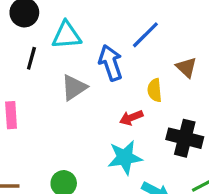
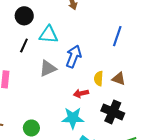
blue line: (145, 35) -> (117, 36), moved, turned -36
blue arrow: (111, 63) -> (74, 57), turned 30
brown triangle: (186, 67) -> (119, 79), moved, turned -32

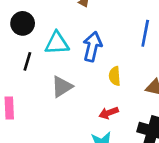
blue arrow: (74, 57) -> (92, 47), moved
yellow semicircle: (99, 79) -> (115, 76), moved

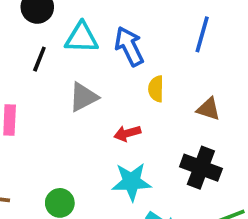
blue arrow: (92, 47) -> (129, 46), turned -44
red arrow: (109, 113) -> (127, 133), moved

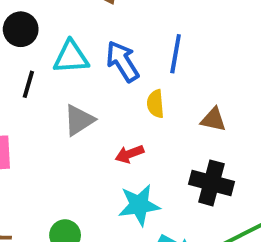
blue line: (202, 34) -> (176, 54), moved

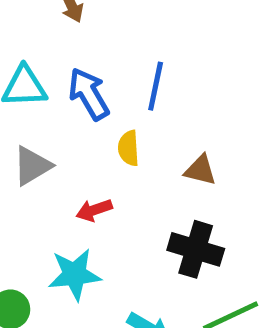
cyan star: (139, 205) -> (75, 274), moved

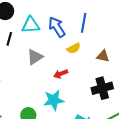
yellow semicircle: (129, 148) -> (74, 48), turned -112
black cross: (196, 249) -> (102, 88), turned -30

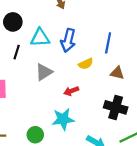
blue line: (84, 23) -> (108, 43), moved
blue arrow: (57, 27) -> (68, 40), turned -135
black cross: (102, 88) -> (116, 107), turned 30

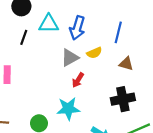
gray triangle: (44, 72) -> (70, 58), moved
red arrow: (71, 91) -> (78, 80), turned -40
black cross: (116, 107) -> (123, 99), turned -30

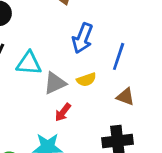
cyan triangle: (49, 24) -> (29, 63), moved
blue arrow: (77, 28) -> (82, 38), moved

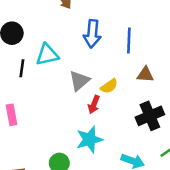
cyan triangle: (29, 63) -> (47, 55), moved
yellow semicircle: (86, 80) -> (109, 86), moved

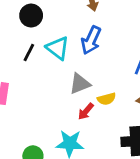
blue arrow: (92, 34) -> (91, 40), moved
cyan triangle: (47, 55) -> (58, 48), turned 30

